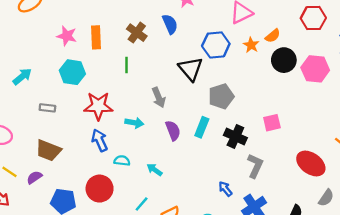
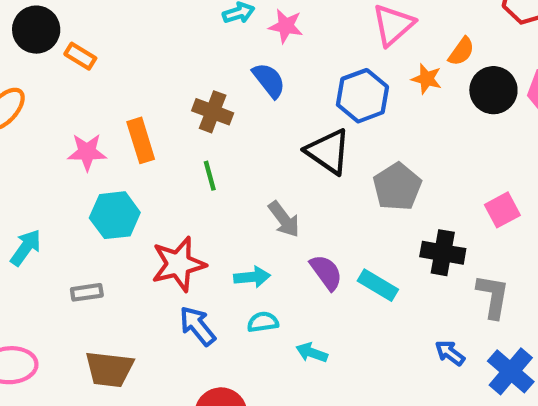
cyan rectangle: (202, 127) -> (378, 285), moved, turned -66
cyan semicircle: (122, 161) -> (263, 322), moved

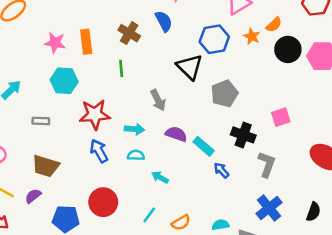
purple semicircle: (326, 272) -> (176, 134), turned -45
blue arrow: (450, 353) -> (221, 170), moved

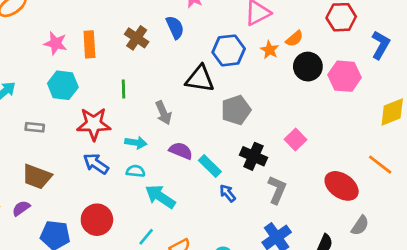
black triangle: (190, 67) -> (200, 79), turned -40
green line: (121, 68) -> (124, 89), moved
pink square: (281, 117) -> (295, 139), turned -30
blue arrow: (99, 151) -> (96, 164), turned -30
cyan arrow: (160, 177) -> (160, 197), size x1.6

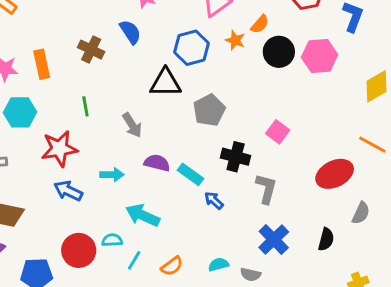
cyan arrow: (136, 143) -> (112, 175), moved
cyan semicircle: (136, 171) -> (112, 240), moved
red ellipse: (342, 186) -> (335, 174), turned -52

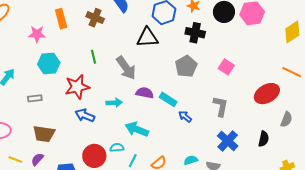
orange rectangle: (42, 64) -> (61, 19), moved
gray pentagon: (209, 110) -> (186, 66), moved
gray arrow: (132, 125) -> (126, 68), size x1.4
black cross: (236, 157) -> (195, 33), moved

